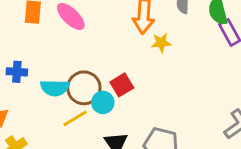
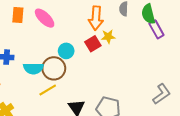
red square: (122, 85) -> (93, 44), moved
cyan circle: (103, 102) -> (66, 51), moved

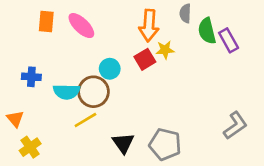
green semicircle: (148, 14) -> (207, 31), moved

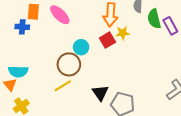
blue cross: (31, 77) -> (22, 27), moved
cyan semicircle: (66, 92) -> (18, 72), moved
black triangle: (123, 143) -> (100, 93), moved

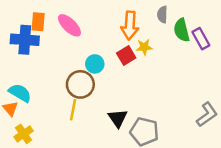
blue cross: (22, 27) -> (25, 40), size x1.6
cyan semicircle: (18, 72) -> (20, 93), turned -150
yellow line: (63, 86) -> (73, 110), turned -48

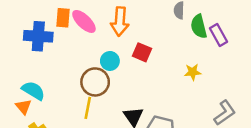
orange rectangle: (38, 22) -> (63, 18), moved
orange arrow: (130, 25) -> (120, 21), moved
yellow star: (144, 47) -> (193, 72), moved
red square: (126, 55) -> (142, 52), turned -36

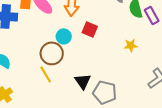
yellow line: (88, 108) -> (46, 74), turned -42

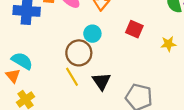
red square: (90, 29) -> (134, 29), moved
black triangle: (83, 81) -> (102, 81), moved

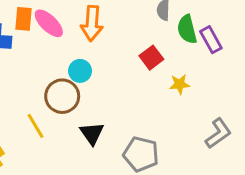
red square: (134, 29) -> (151, 58), moved, turned 30
yellow line: (72, 77) -> (35, 126), moved

